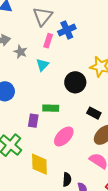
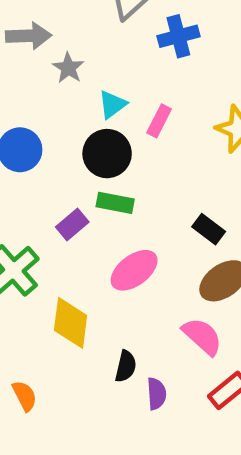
pink rectangle: (48, 41) -> (159, 121), moved
black circle: (75, 82) -> (107, 154), moved
purple rectangle: (33, 121) -> (72, 224), turned 32

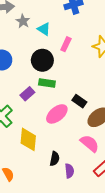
cyan triangle: (112, 104) -> (44, 29), moved, turned -48
black rectangle: (209, 229) -> (79, 101), moved

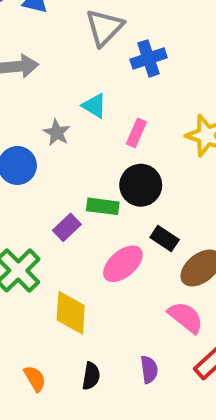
gray star: (23, 21) -> (57, 133), moved
black circle: (42, 60) -> (141, 185), moved
black semicircle: (55, 159) -> (91, 376), moved

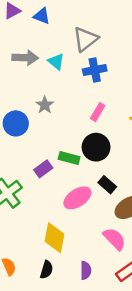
blue cross: (149, 58) -> (95, 70), moved
cyan triangle: (94, 106) -> (56, 62), moved
yellow diamond: (71, 313) -> (54, 238), moved

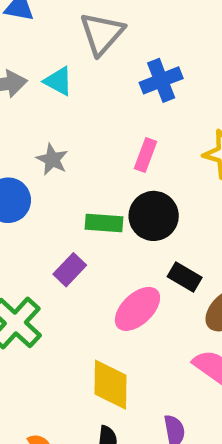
blue cross: (95, 70) -> (161, 80), moved
green rectangle: (69, 158) -> (104, 223), moved

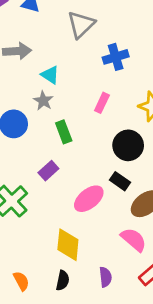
cyan triangle: (58, 81) -> (50, 75), moved
black circle: (154, 216) -> (128, 145), moved
green rectangle: (104, 223) -> (64, 132), moved, turned 60

